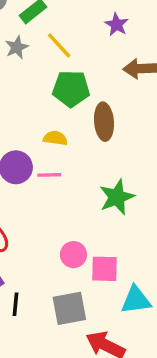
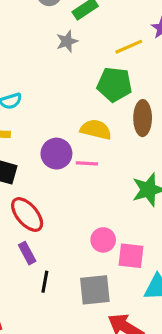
yellow line: (59, 45) -> (129, 47), moved, turned -76
yellow semicircle: (55, 138) -> (96, 130), size x1.4

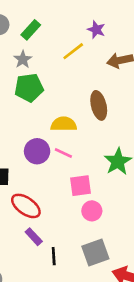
green pentagon: (114, 84) -> (29, 88), moved
pink line: (87, 163) -> (63, 153), turned 36
pink square: (131, 256) -> (81, 186), moved

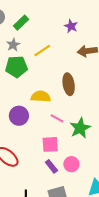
yellow line: (73, 51) -> (42, 50), moved
pink line: (63, 153) -> (57, 118), moved
pink circle: (92, 211) -> (71, 164), moved
purple rectangle: (34, 237) -> (51, 166), moved

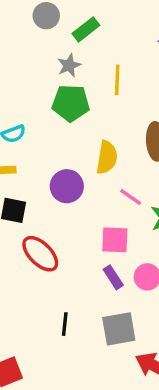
yellow line: (42, 50) -> (117, 80), turned -60
yellow semicircle: (41, 96) -> (107, 157), turned 90

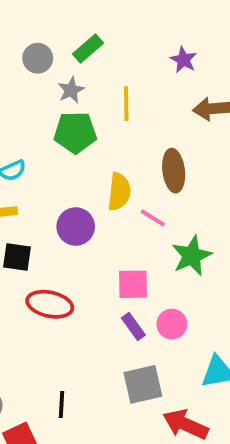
gray circle: (46, 16) -> (38, 58), moved
pink line: (131, 197) -> (153, 218), moved
red ellipse: (40, 254) -> (50, 304), turned -30
black line: (65, 324) -> (61, 404), moved

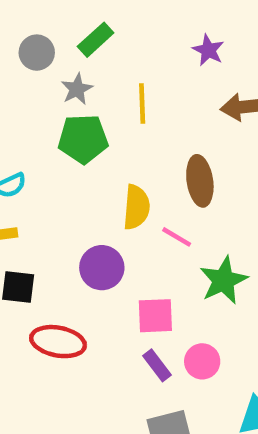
purple circle: (76, 227) -> (102, 268), moved

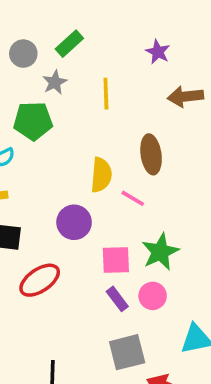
green pentagon: (83, 139) -> (33, 121), moved
green star: (223, 280) -> (160, 252), moved
red ellipse: (58, 342) -> (40, 280), turned -45

